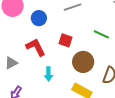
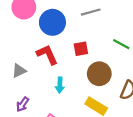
blue circle: (39, 18) -> (52, 22), size x1.5
red square: (66, 40) -> (81, 49), turned -32

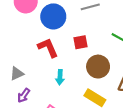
gray triangle: (19, 71) -> (17, 74), moved

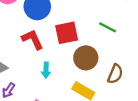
red square: (81, 42) -> (67, 33), size x1.5

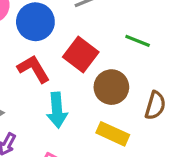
red square: (67, 33) -> (81, 54), turned -35
cyan arrow: (46, 70) -> (57, 110), size x1.5

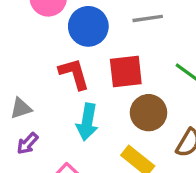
red square: (81, 54) -> (126, 72), turned 32

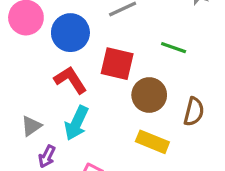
red square: (126, 72) -> (117, 64), turned 36
cyan arrow: (87, 122) -> (76, 123), moved, turned 32

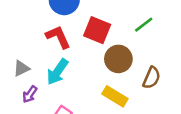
green line: (174, 48) -> (144, 25), turned -66

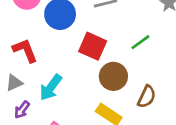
red L-shape: (58, 37) -> (25, 50), moved

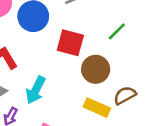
brown semicircle: (147, 97) -> (125, 95), moved, turned -135

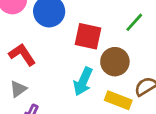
cyan arrow: (36, 90) -> (83, 81), moved

